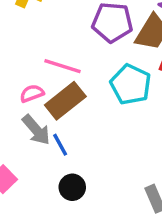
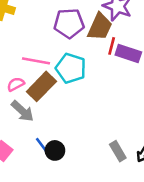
cyan pentagon: (131, 84) -> (71, 68), moved
blue line: (60, 145) -> (42, 145), moved

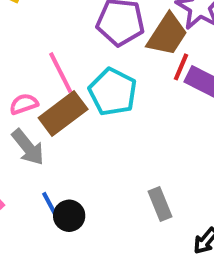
pink line: (36, 61) -> (61, 73), turned 44
gray rectangle: (118, 151) -> (160, 204), moved

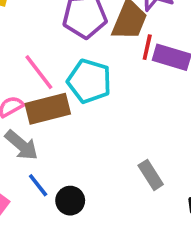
brown rectangle: (63, 113) -> (48, 109), turned 33
blue line: (50, 205) -> (38, 185), moved

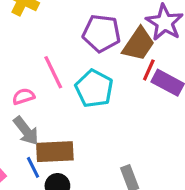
brown rectangle: (48, 109) -> (55, 152), moved

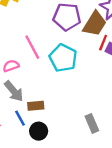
brown rectangle: (55, 152) -> (36, 106), size x0.6

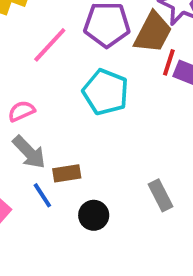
pink line: (32, 47) -> (50, 45), moved, turned 75
black circle: (39, 131) -> (94, 215), moved

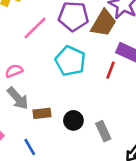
red line: (169, 62) -> (111, 70), moved
blue line: (42, 195) -> (30, 147), moved
black circle: (94, 215) -> (73, 120), moved

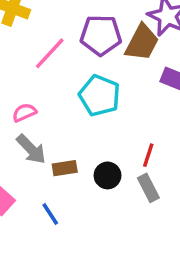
red line: (111, 70) -> (148, 155), moved

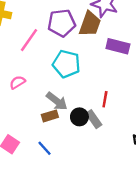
gray arrow: (31, 149) -> (57, 101), moved
gray rectangle: (148, 188) -> (94, 119), moved

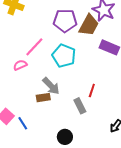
pink line: (29, 40) -> (34, 47), moved
black circle: (79, 117) -> (65, 137), moved
blue line: (44, 148) -> (23, 123), moved

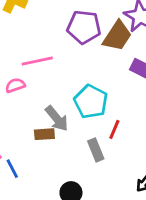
pink line: (34, 47) -> (37, 61), turned 30
cyan pentagon: (64, 56) -> (91, 102), moved

